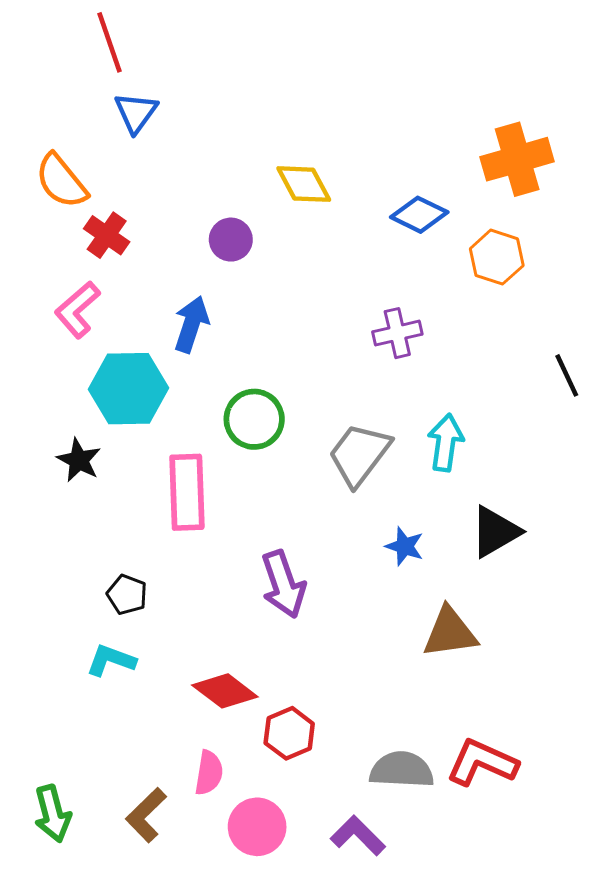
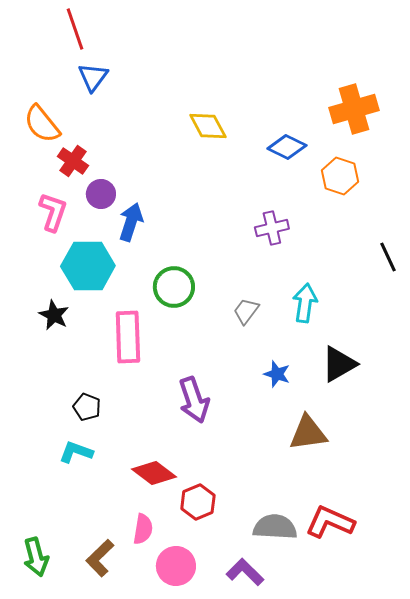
purple circle: (231, 240) -> (101, 194), moved
pink L-shape: (77, 310) -> (53, 212), turned 150
gray trapezoid: (359, 454) -> (246, 311), size x0.6

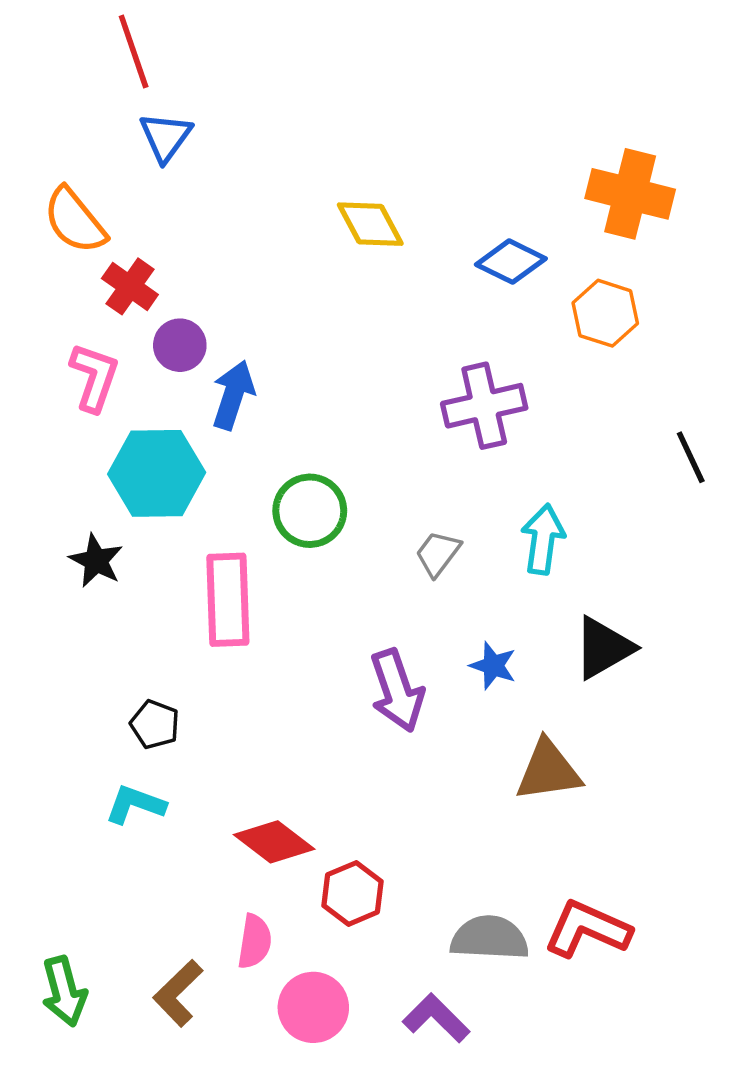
orange cross: (354, 109) -> (630, 194), turned 30
purple cross: (272, 228) -> (484, 406), size x1.4
purple arrow: (194, 400) -> (397, 691), moved

